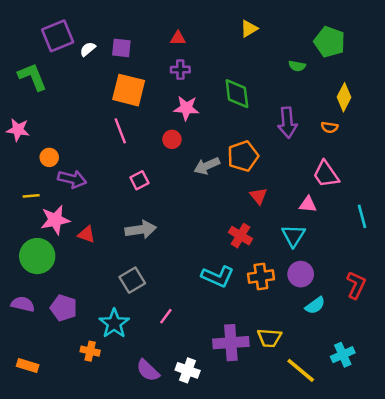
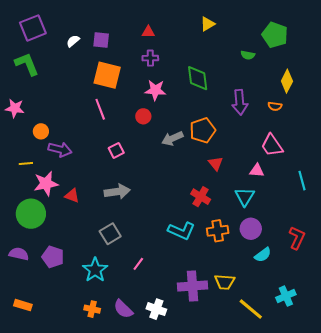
purple square: (58, 36) -> (33, 28), moved
orange cross: (90, 351) -> (92, 309), moved

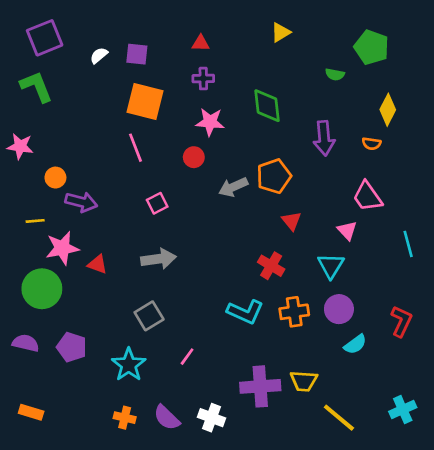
pink triangle: (257, 171) -> (347, 230), turned 42
cyan cross: (286, 296) -> (403, 409), moved

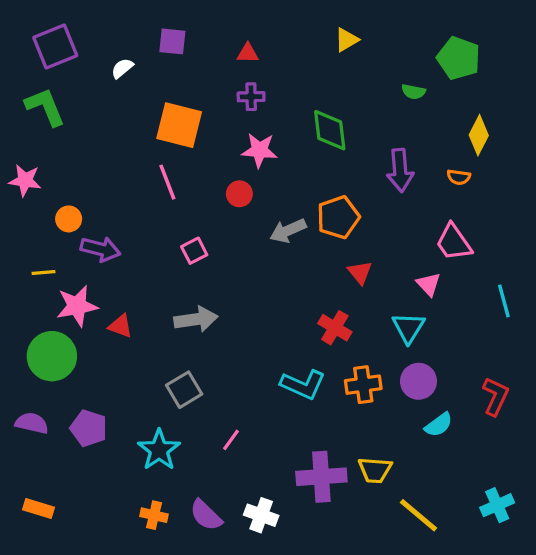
purple square: (137, 54) -> (172, 41), moved

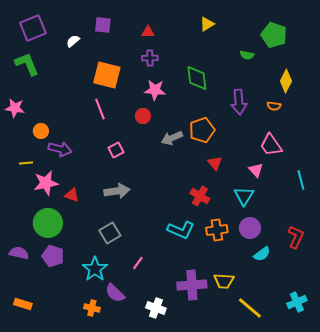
green circle: (52, 356) -> (48, 223), moved
purple semicircle: (206, 515) -> (115, 293), moved

